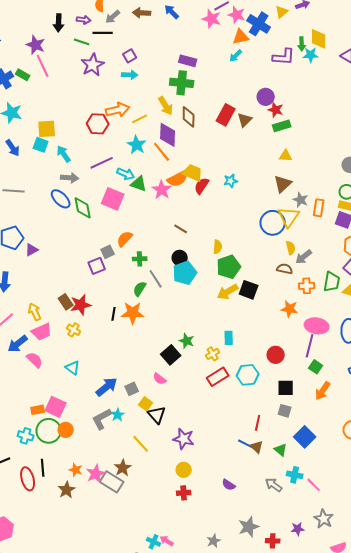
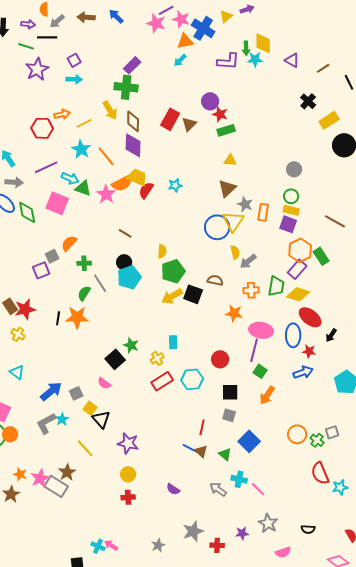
purple rectangle: (188, 61) -> (132, 65), turned -60
orange arrow: (118, 110) -> (62, 114), size x0.7
purple diamond: (168, 135) -> (133, 145), moved
brown semicircle: (285, 269) -> (215, 280), moved

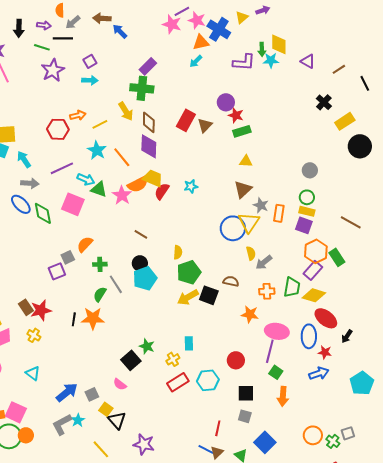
blue arrow: (116, 16) -> (120, 31), moved
orange arrow: (267, 395) -> (283, 396), turned -30
brown triangle: (201, 451) -> (217, 452), turned 32

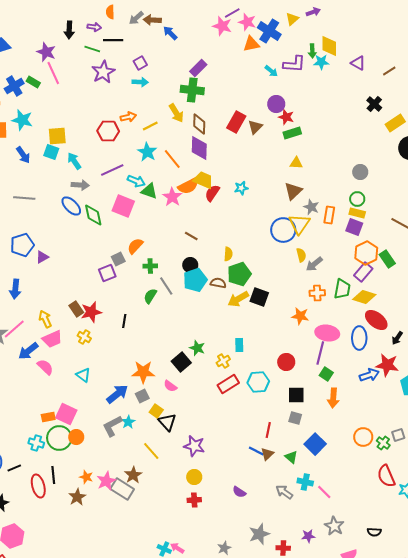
gray arrow: (73, 22) -> (136, 18), moved
cyan arrow: (196, 61) -> (271, 71), moved, turned -96
brown semicircle: (231, 281) -> (218, 283), moved
orange star: (93, 318) -> (143, 372), moved
red star: (325, 352) -> (387, 365), moved, size x1.6

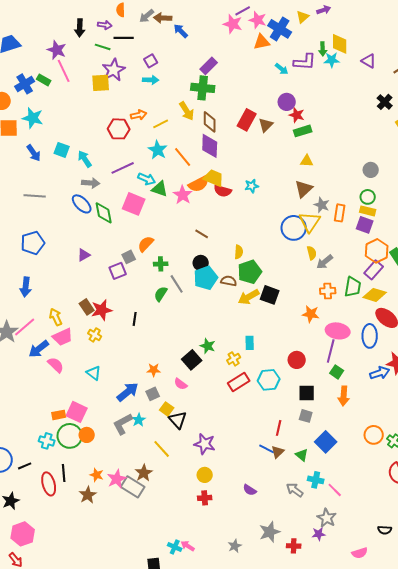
yellow square: (57, 136) -> (101, 83), moved
red semicircle: (212, 193) -> (223, 191), turned -108
purple triangle: (42, 257) -> (84, 255), moved
orange star: (143, 372) -> (154, 370), size x0.6
gray star: (334, 526) -> (327, 518), moved

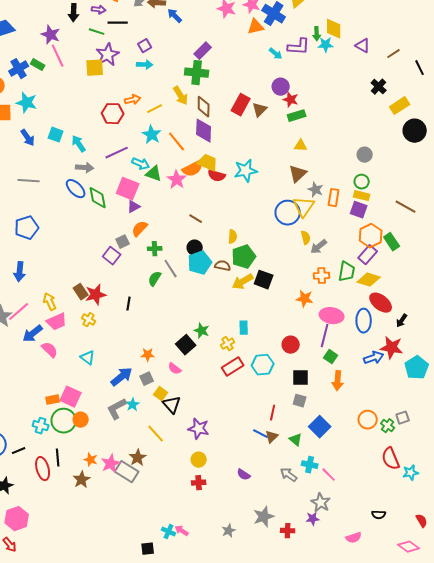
cyan star: (252, 186) -> (246, 171), size x1.6
purple triangle: (84, 255) -> (134, 207), moved
purple square: (118, 271) -> (112, 256), turned -30

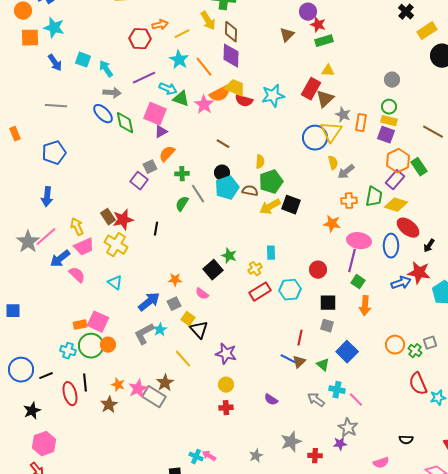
red rectangle: (241, 105) -> (311, 89), moved
yellow cross: (89, 320) -> (116, 245), size x1.6

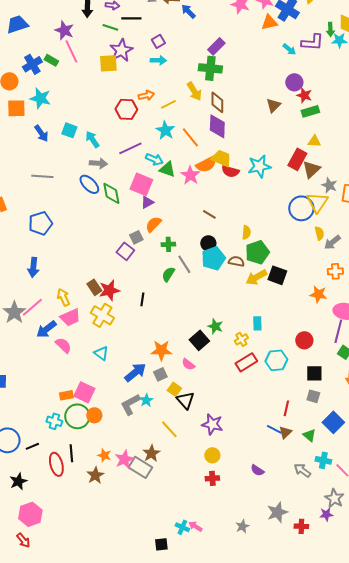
orange star: (175, 280) -> (161, 350), size x1.5

